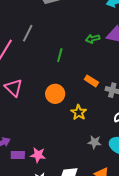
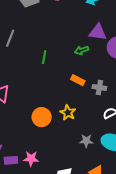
green arrow: (93, 39) -> (82, 50), moved
orange circle: (55, 94) -> (42, 117), moved

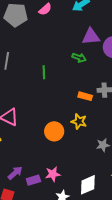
green arrow: (82, 50) -> (79, 58), turned -128
orange rectangle: (78, 80) -> (85, 96), moved

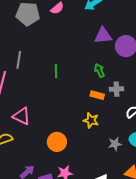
green arrow: (79, 58) -> (99, 70), moved, turned -136
orange circle: (54, 131) -> (57, 142), moved

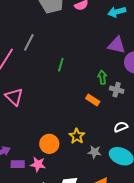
gray cross: (116, 89) -> (117, 90), moved
yellow star: (91, 120) -> (77, 136), moved
orange circle: (57, 142) -> (49, 144), moved

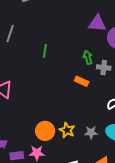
yellow star: (77, 136) -> (67, 130), moved

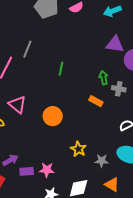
orange circle: (45, 131) -> (53, 116), moved
gray star: (91, 132) -> (102, 161), moved

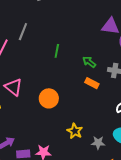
green arrow: (104, 78) -> (89, 62), moved, turned -40

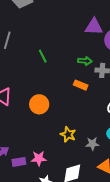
green line: (57, 51) -> (43, 56), turned -32
green arrow: (89, 62) -> (85, 61), moved, turned 152

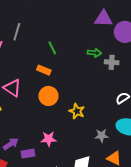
orange rectangle: (81, 85) -> (44, 70), moved
yellow star: (68, 134) -> (77, 111), moved
pink star: (39, 158) -> (49, 139), moved

